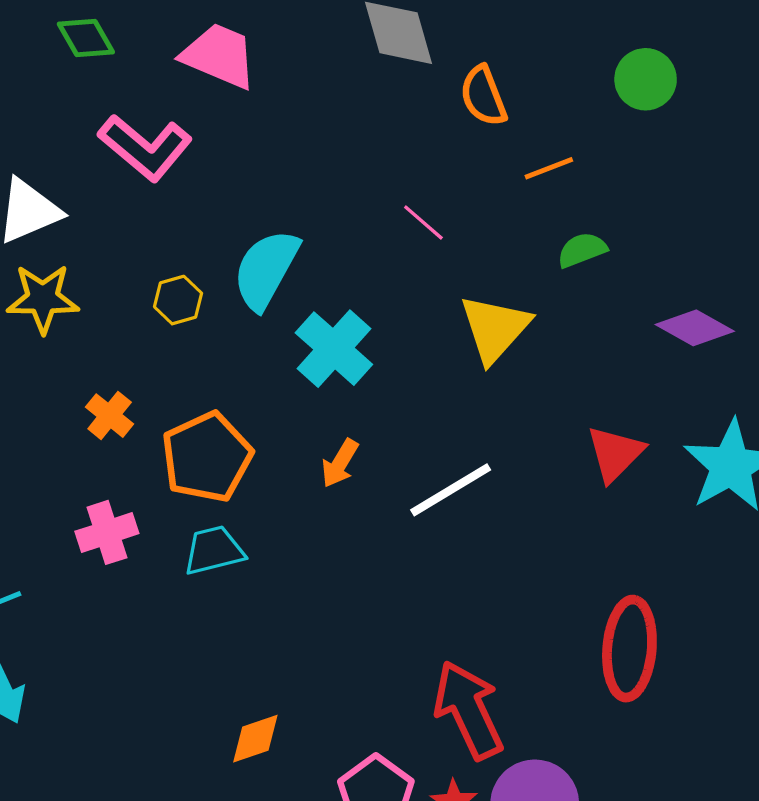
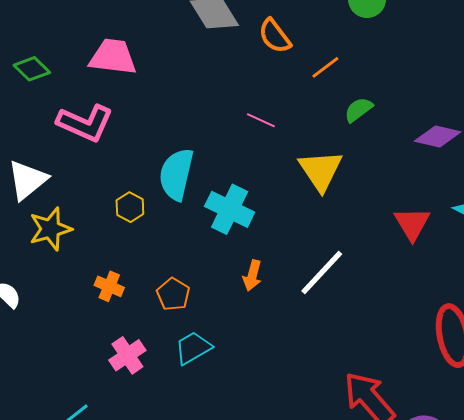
orange pentagon: (207, 457) -> (173, 294), size x0.6

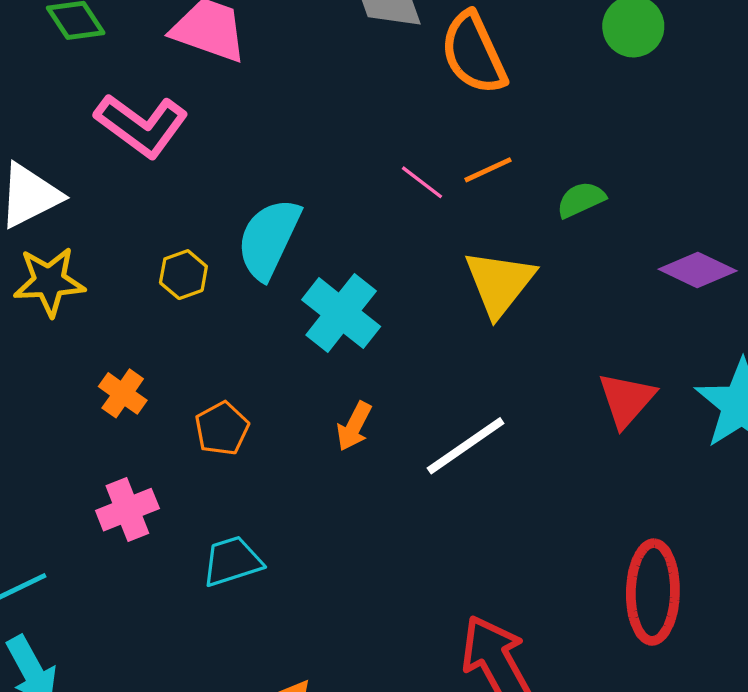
orange semicircle: (275, 36) -> (474, 53), size x1.4
orange line: (325, 67) -> (488, 170), moved
cyan trapezoid: (193, 348) -> (232, 561), moved

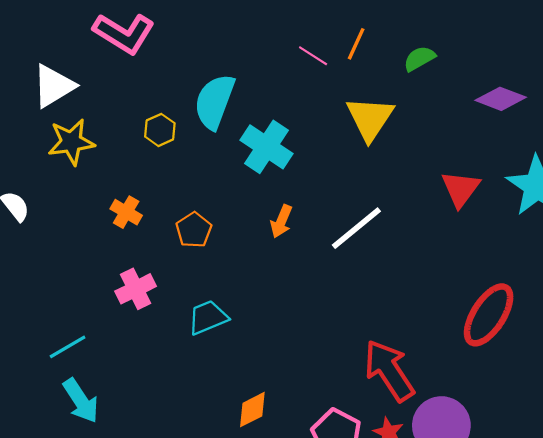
orange line: (488, 170) -> (356, 44), turned -36
red ellipse: (653, 592) -> (489, 315), turned 36

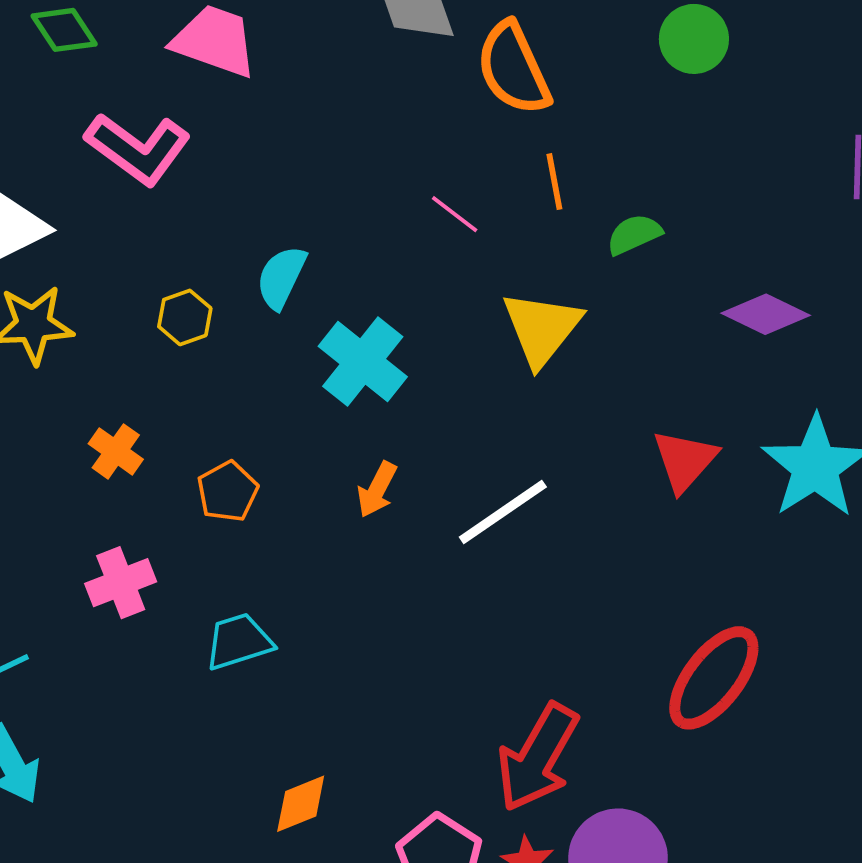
orange line: (356, 44) -> (554, 182), moved, turned -40
cyan semicircle: (214, 102) -> (281, 277), size x0.7
red arrow: (389, 370) -> (538, 757), turned -122

